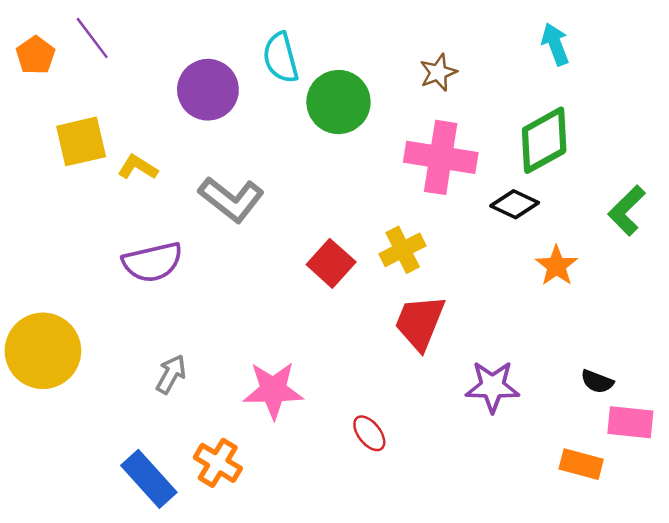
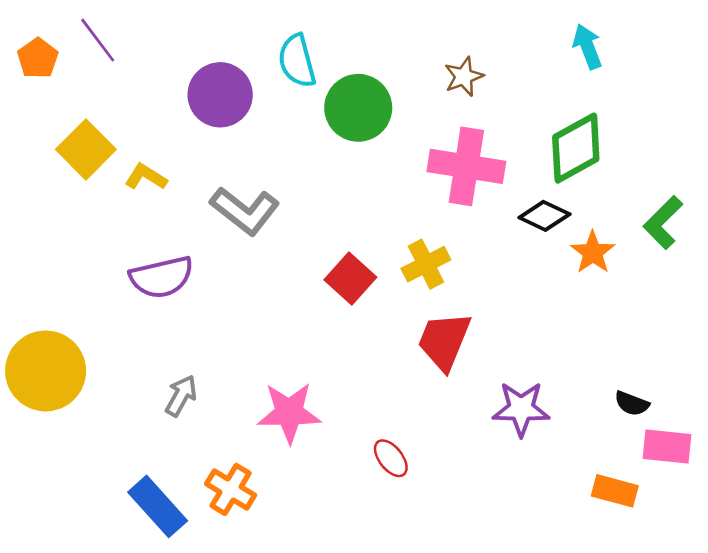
yellow square: (81, 141) -> (86, 149), turned -32
orange star: (556, 266) -> (593, 252), moved

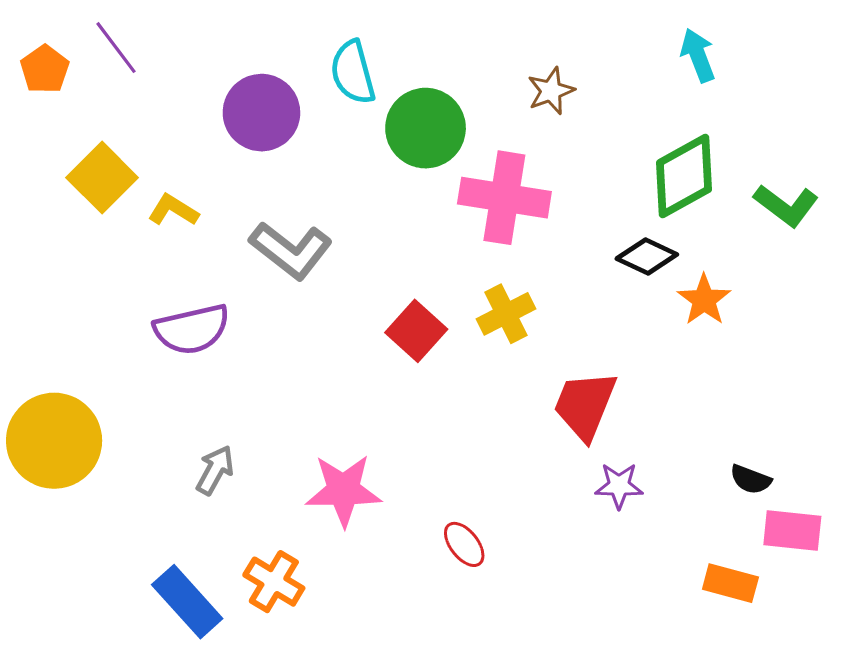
pink cross: (466, 166) -> (504, 198), moved
green L-shape: (663, 222) -> (786, 205), moved, turned -98
red trapezoid: (444, 341) -> (585, 405), moved
purple star: (521, 409) -> (619, 486), size x0.7

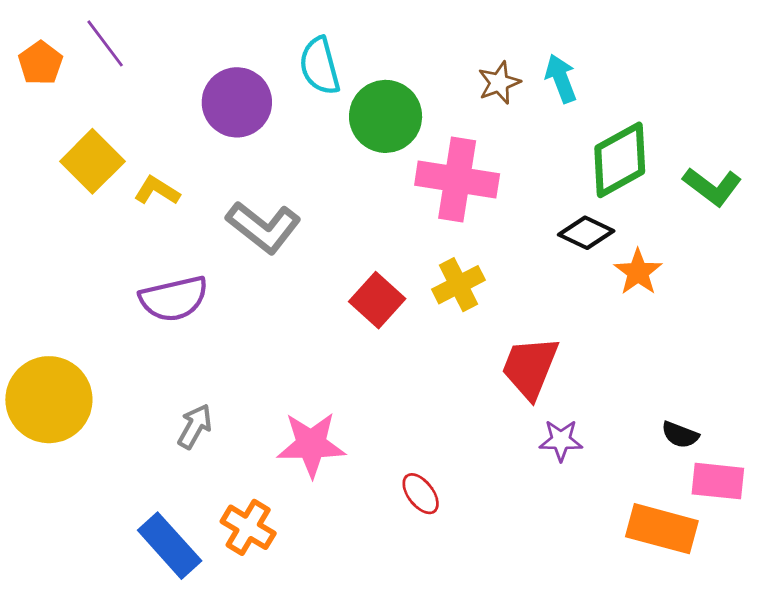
cyan arrow: (698, 55) -> (561, 79), moved
orange rectangle: (730, 583) -> (662, 529), size x1.4

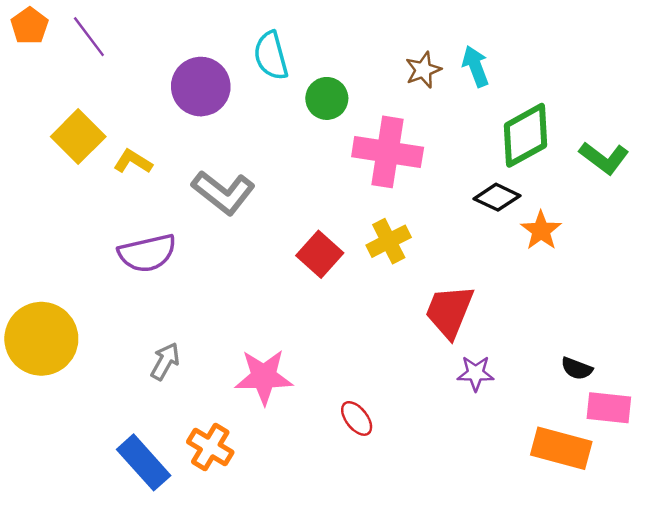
orange pentagon: (41, 63) -> (29, 26), moved
green circle: (386, 116) -> (327, 98), size x0.7

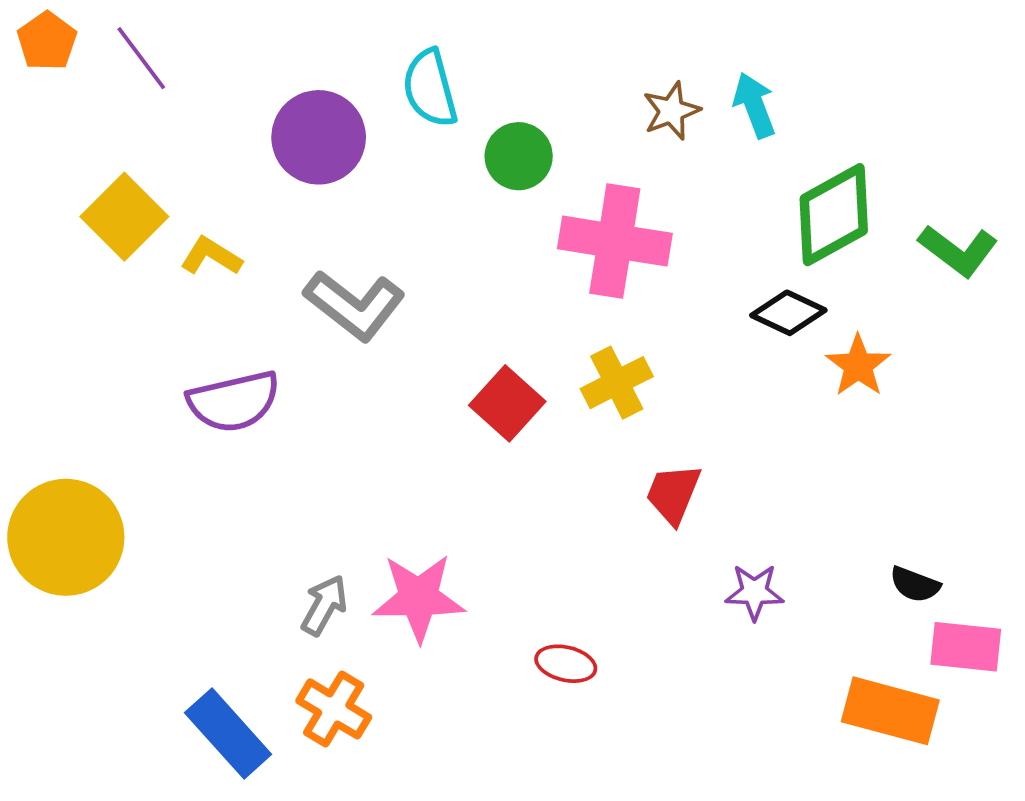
red trapezoid: (449, 311) -> (673, 494), moved, size x0.7
gray arrow: (165, 361) -> (324, 605), moved
red ellipse: (357, 418) -> (566, 664), turned -39

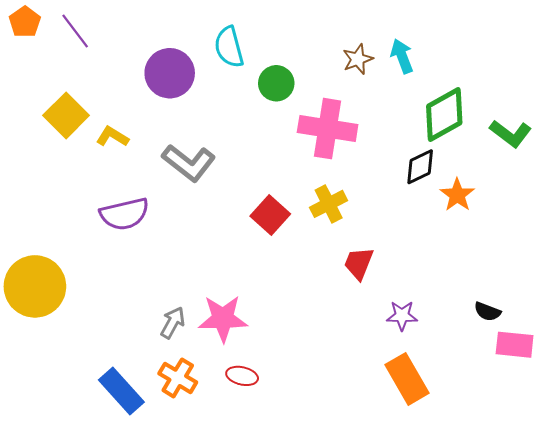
black diamond: (788, 313) -> (420, 167), turned -51
red ellipse: (566, 664) -> (242, 376), moved
orange rectangle: (890, 711) -> (407, 379), moved, turned 45

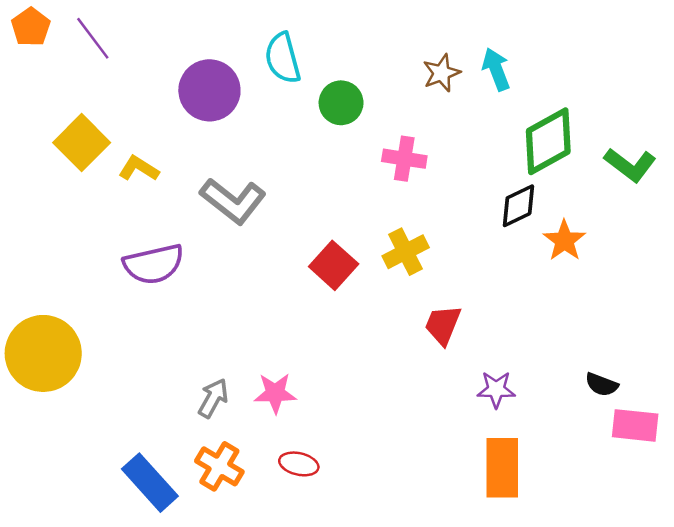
pink cross: (328, 129) -> (404, 159), size x0.6
pink star: (223, 319) -> (275, 393), size x0.7
orange rectangle: (407, 379) -> (502, 468), turned 30

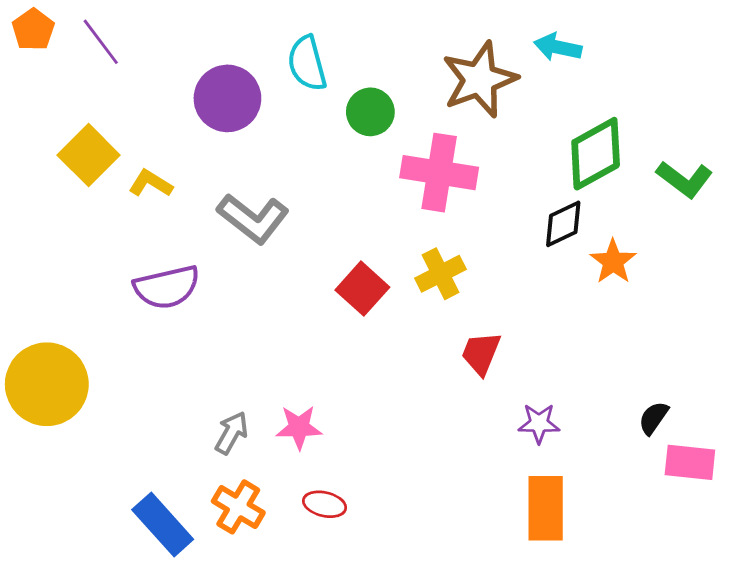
cyan arrow: (496, 69) -> (558, 47), moved, turned -57
brown star: (442, 73) -> (480, 80), size x1.8
pink cross: (404, 159) -> (439, 173), size x1.6
black semicircle: (602, 384) -> (654, 418), turned 104

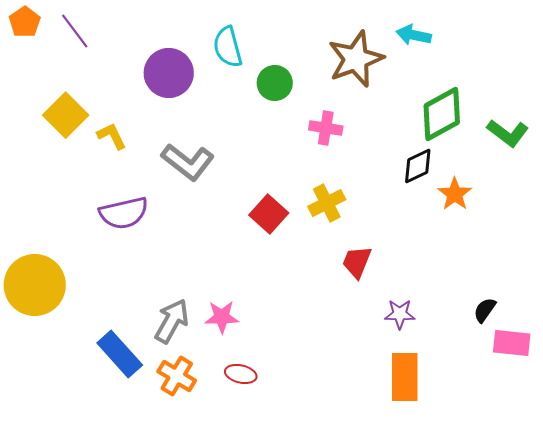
pink cross: (439, 173) -> (326, 128), size x0.6
yellow L-shape: (151, 183) -> (112, 136), turned 32
gray arrow: (231, 433) -> (172, 321), size x1.4
blue rectangle: (163, 524) -> (120, 354), moved

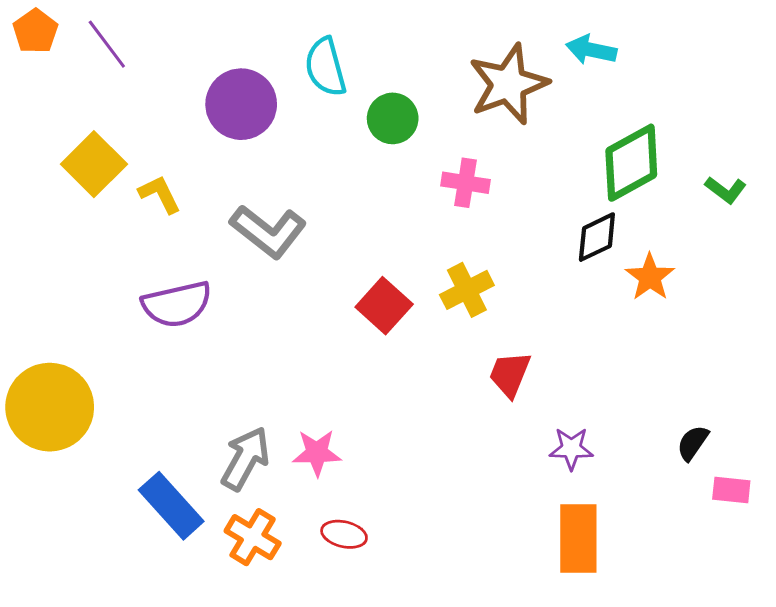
green L-shape: (508, 133) -> (726, 190), size x0.7
pink rectangle: (512, 343) -> (731, 490), size x0.7

